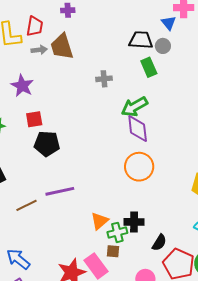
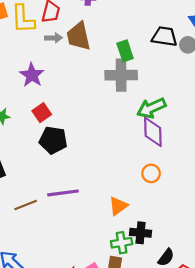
green rectangle: (149, 67) -> (125, 51), moved
gray cross: (104, 79) -> (121, 75), size x1.8
red square: (34, 119) -> (42, 113), turned -30
orange circle: (139, 167) -> (151, 173), size x0.6
orange triangle: (100, 221) -> (118, 206), moved

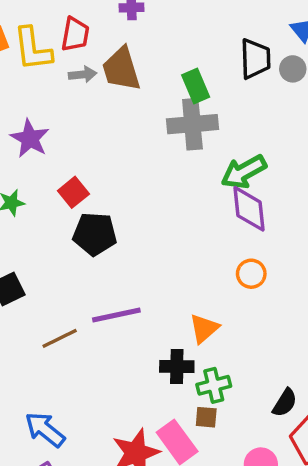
black trapezoid: (164, 36) -> (255, 59), turned 84
purple star: (32, 75) -> (30, 138), moved
black cross: (141, 233) -> (177, 366), moved

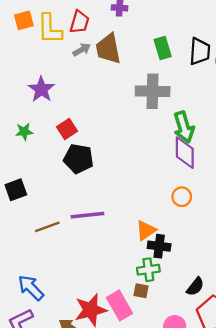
gray arrow: (83, 74) -> (82, 50), turned -30
green rectangle: (196, 86) -> (163, 48), moved
green arrow: (244, 172) -> (184, 127), turned -84
black cross: (177, 366) -> (159, 246), moved

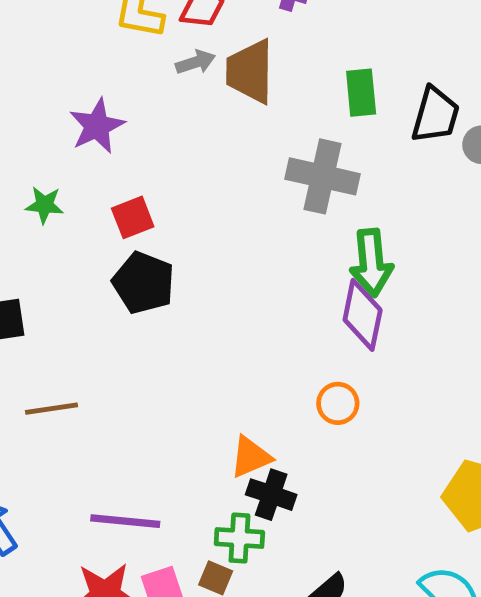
purple line: (87, 215) -> (125, 521), moved

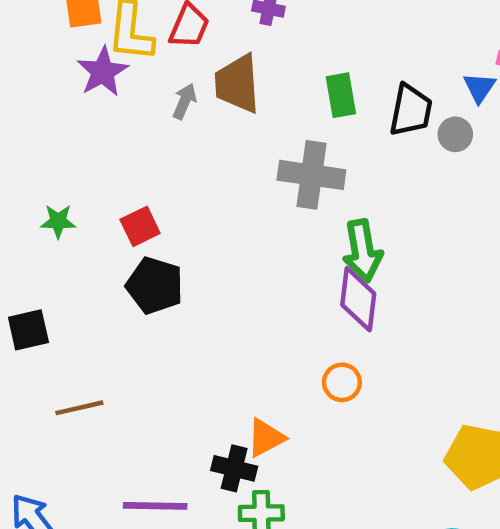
gray arrow: (196, 62) -> (185, 101), moved, turned -44
purple star: (97, 126) -> (103, 72), moved
black cross: (271, 495) -> (234, 468), moved

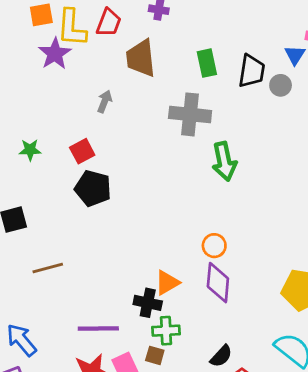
gray arrow: (185, 101) -> (105, 101), moved
purple diamond: (358, 299) -> (218, 283), moved

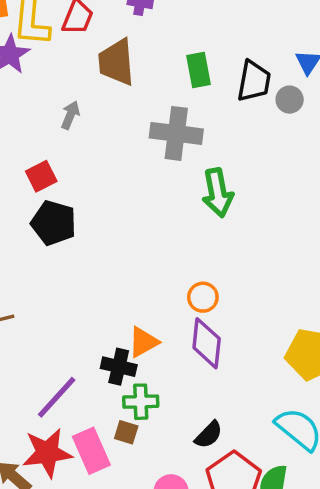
purple line: (98, 328) -> (57, 397), turned -48

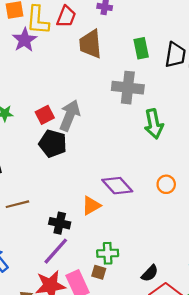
gray arrow: (70, 115) -> (70, 115), moved, size x1.8
orange circle: (203, 297) -> (166, 184), moved
orange triangle: (143, 342) -> (91, 206), moved
purple diamond: (207, 343) -> (117, 186), moved, turned -48
black cross: (119, 367) -> (60, 223), moved

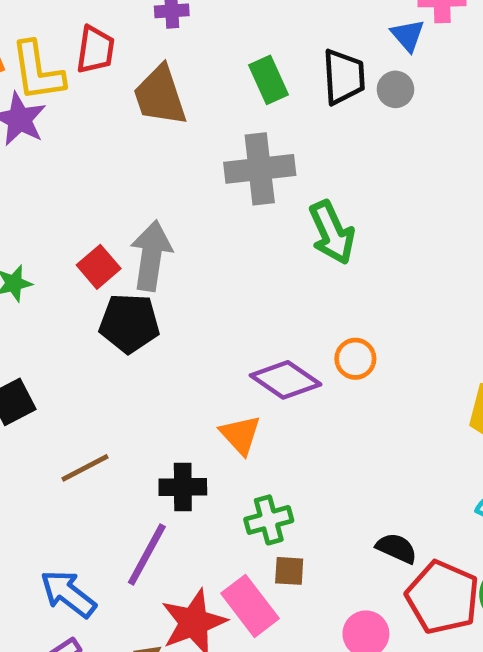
orange circle: (166, 184) -> (355, 359), moved
orange triangle: (91, 206) -> (240, 435), turned -30
purple line: (56, 251) -> (147, 555), moved
green cross: (108, 253) -> (269, 520), moved
black semicircle: (150, 273) -> (397, 548), turned -96

